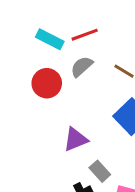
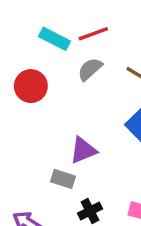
red circle: (47, 83) -> (31, 86), moved
gray rectangle: (100, 171) -> (63, 179), moved, turned -30

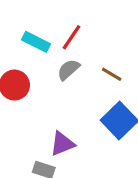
red line: (93, 34) -> (72, 37), turned -36

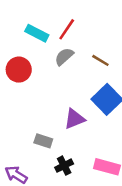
purple triangle: (62, 144) -> (74, 119), moved

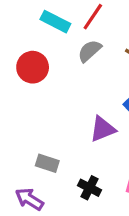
gray rectangle: (43, 141) -> (47, 163), moved
black cross: (64, 166) -> (90, 188), turned -36

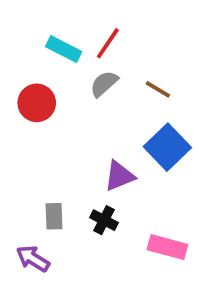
gray rectangle: (47, 163) -> (54, 216), turned 70
black cross: (90, 188) -> (104, 220), moved

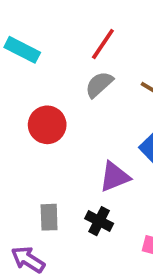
cyan rectangle: (64, 49) -> (22, 50), moved
red circle: (37, 103) -> (47, 125), moved

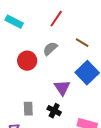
gray semicircle: (99, 84) -> (50, 49), moved
purple triangle: (115, 177) -> (62, 88), turned -42

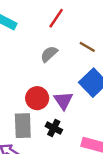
red circle: (27, 61) -> (37, 98), moved
gray rectangle: (28, 109) -> (23, 126), size x1.5

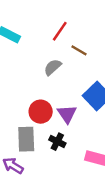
brown line: (87, 47) -> (79, 50), moved

